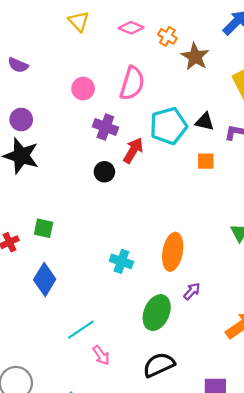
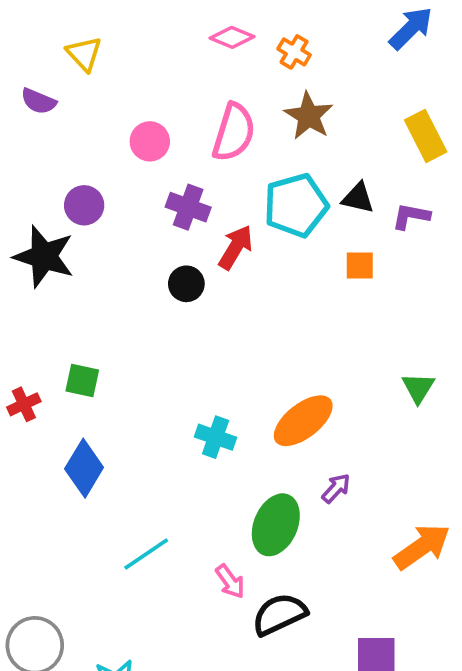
yellow triangle: (79, 21) -> (84, 54), moved
brown star: (195, 57) -> (309, 116), moved
purple circle: (21, 120) -> (84, 205), moved
orange ellipse: (173, 252) -> (303, 421), turned 42
pink arrow: (101, 355) -> (230, 581), moved

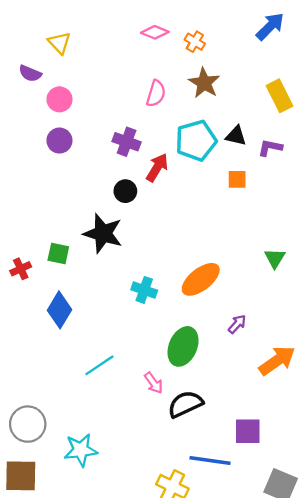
pink semicircle: (234, 132) -> (156, 93), size x0.7
pink circle: (150, 141) -> (59, 99), moved
black star: (44, 256) -> (103, 233), moved
purple arrow: (336, 488) -> (237, 324), moved

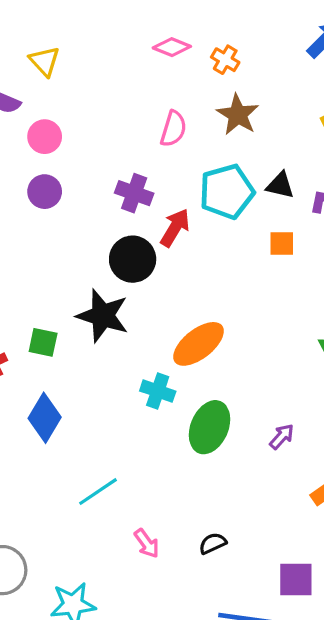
black circle: (125, 191) -> (133, 259), size x1.5
orange ellipse: (201, 279) -> (199, 344), moved
green ellipse: (183, 346) -> (210, 427), moved
pink arrow: (154, 383) -> (147, 543), moved
black semicircle: (185, 404) -> (213, 543), size x0.6

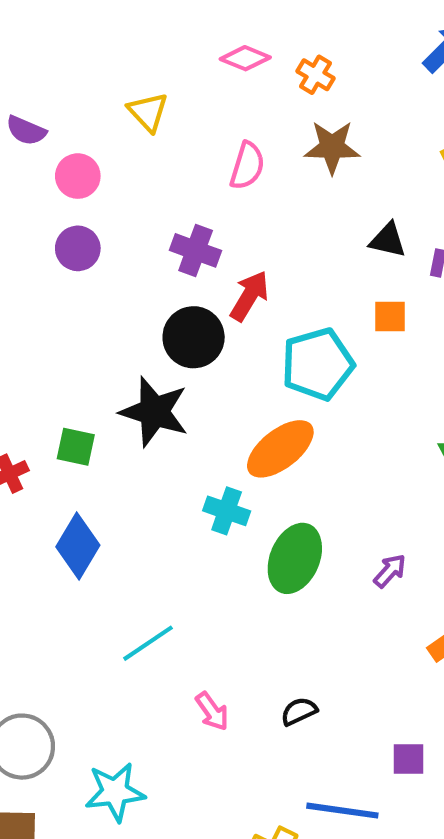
yellow triangle: (45, 61) -> (148, 112), moved
brown star: (238, 115) -> (332, 147), turned -30
cyan pentagon: (227, 192) -> (318, 364), moved
purple square: (296, 579) -> (409, 759), size x0.7

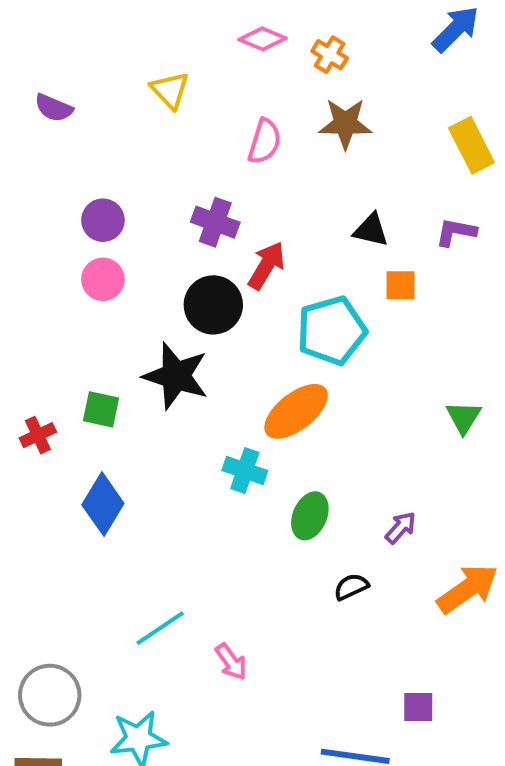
pink circle: (78, 176) -> (103, 279), moved
black triangle: (388, 240) -> (371, 230), moved
green ellipse: (295, 558) -> (310, 516), size x0.7
cyan line: (148, 643) -> (160, 628), moved
black semicircle: (299, 711) -> (351, 587), moved

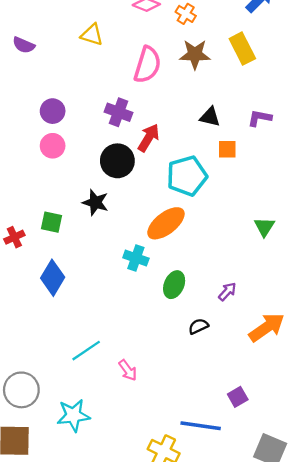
yellow triangle: (170, 90) -> (92, 35), turned -30
pink semicircle: (265, 141) -> (147, 65), size x1.4
yellow rectangle: (471, 145) -> (242, 49), moved
black star: (176, 376) -> (95, 202), size x0.7
purple square: (418, 707) -> (238, 397), turned -30

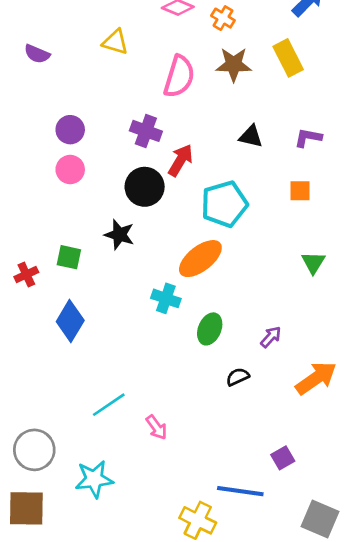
orange square: (227, 149) -> (300, 191), moved

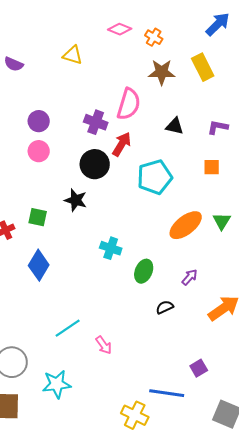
pink semicircle: (179, 77) -> (129, 104), moved
orange ellipse: (200, 259) -> (186, 225), moved

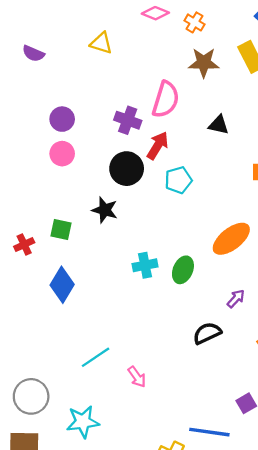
cyan pentagon: (155, 177) -> (178, 180), moved, size x0.7
cyan cross: (111, 248) -> (145, 265), turned -30
green ellipse: (144, 271) -> (183, 270), moved
black semicircle: (165, 307) -> (207, 333), size x1.4

